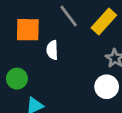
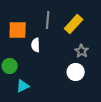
gray line: (69, 16) -> (48, 20), turned 42

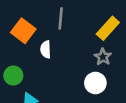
yellow rectangle: (74, 24) -> (108, 28), moved
orange square: (18, 30) -> (23, 31), turned 36

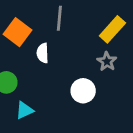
white circle: (95, 83) -> (83, 91), moved

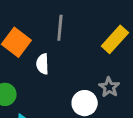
gray star: (107, 61) -> (109, 87), moved

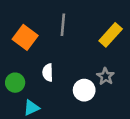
white semicircle: (43, 64) -> (48, 73), moved

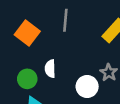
green circle: (15, 83) -> (27, 79), moved

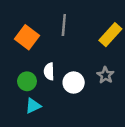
white circle: (87, 87) -> (74, 83), moved

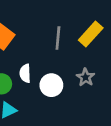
gray line: (64, 25) -> (58, 38), moved

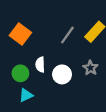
gray line: (58, 38) -> (67, 35), turned 30

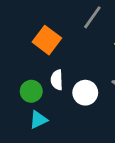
orange square: (20, 34) -> (47, 40), moved
gray line: (67, 35) -> (92, 17), moved

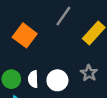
white semicircle: (57, 80) -> (33, 79), moved

